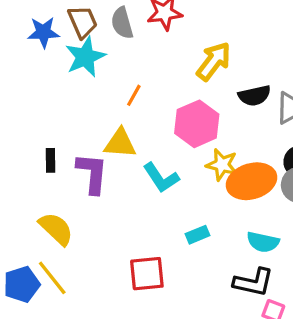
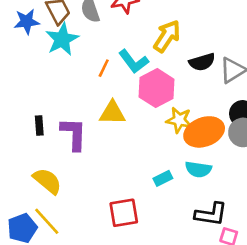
yellow triangle: (120, 143) -> (112, 113), moved
cyan L-shape: (161, 178) -> (134, 61), moved
cyan semicircle: (263, 242) -> (198, 169), moved

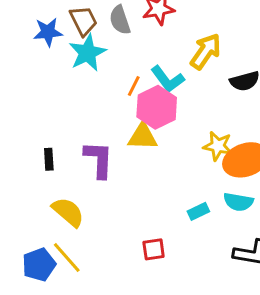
pink hexagon: (156, 88) -> (157, 107), moved
black rectangle: (39, 126) -> (49, 159), moved
red square: (124, 213) -> (154, 249), size x0.7

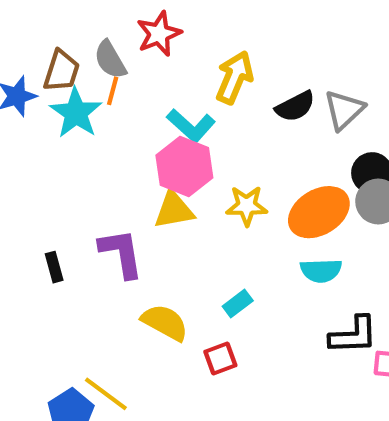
brown trapezoid: (83, 21) -> (61, 71), turned 56
orange line: (134, 86) -> (113, 91), moved
yellow star: (218, 146) -> (247, 206), moved
cyan rectangle: (198, 211) -> (238, 304), moved
yellow semicircle: (68, 212) -> (165, 322), moved

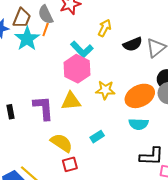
yellow arrow: (234, 77) -> (105, 28), size x0.7
yellow triangle: (174, 210) -> (71, 101), moved
red square: (220, 359) -> (70, 164), moved

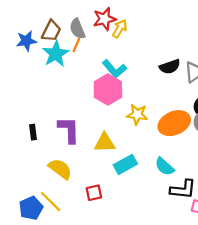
yellow arrow: (105, 28) -> (120, 29), moved
yellow triangle: (71, 101) -> (105, 143), moved
cyan semicircle: (139, 124) -> (165, 167), moved, turned 36
cyan rectangle: (97, 137) -> (125, 164), size x1.5
yellow semicircle: (62, 143) -> (60, 169), moved

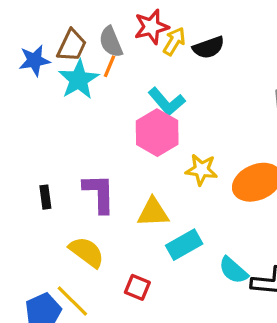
black semicircle: (170, 67) -> (209, 47), moved
cyan semicircle: (165, 167) -> (233, 270), moved
red square: (94, 193) -> (137, 287), turned 35

